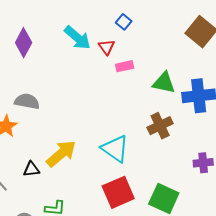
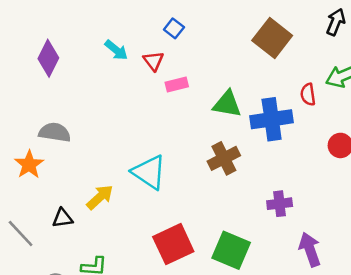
cyan arrow: (77, 38) -> (116, 50), size x0.7
cyan triangle: (115, 149) -> (149, 172), moved
yellow arrow: (61, 154) -> (100, 197), size x0.7

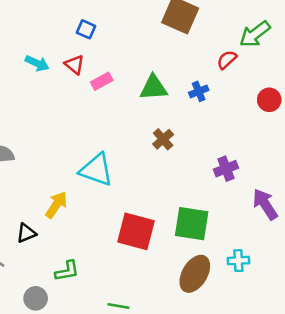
red semicircle: (308, 94) -> (227, 60), turned 70
blue cross: (272, 119) -> (199, 91), size x0.5
brown cross: (224, 158) -> (163, 139), size x0.7
red square: (173, 244) -> (136, 231), turned -36

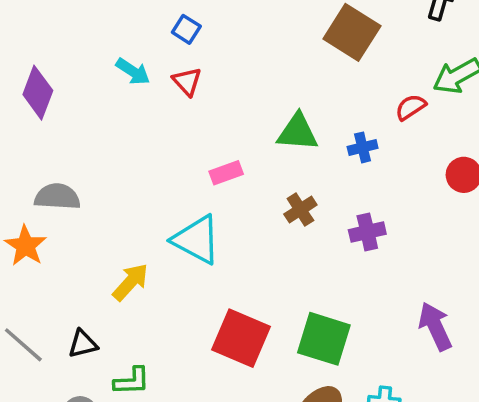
blue square: (86, 29) -> (186, 29), moved
pink rectangle: (102, 81) -> (226, 173), moved
purple cross: (226, 169) -> (367, 232), moved
black triangle: (26, 233) -> (83, 344), moved

